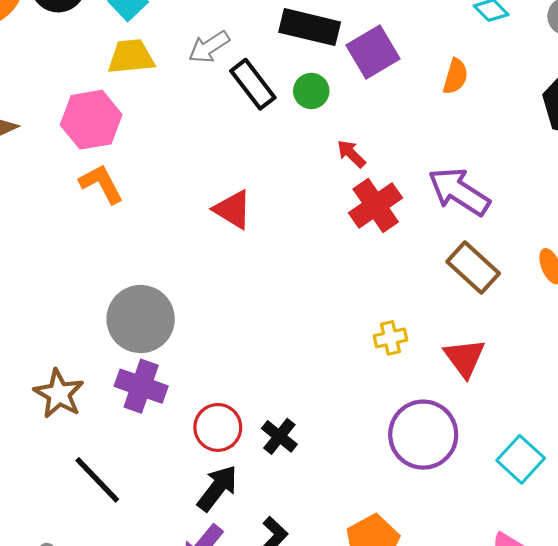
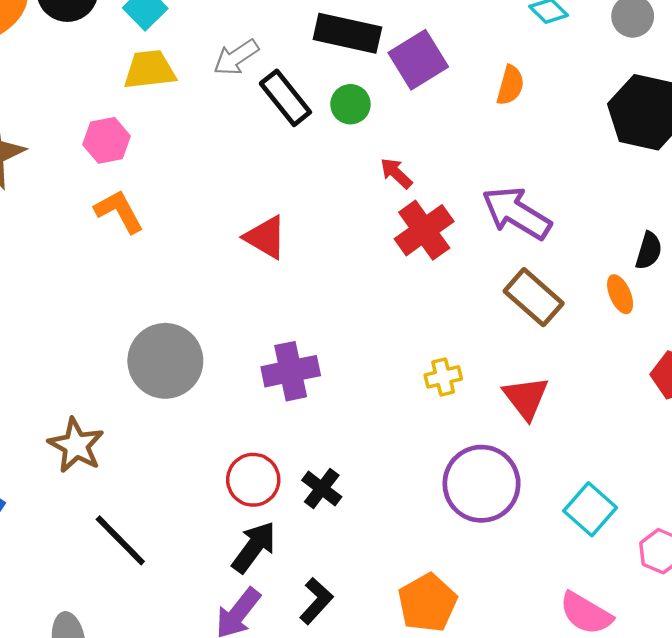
pink hexagon: (91, 120) -> (107, 140), size x0.7
purple cross: (141, 386) -> (291, 371), moved, turned -30

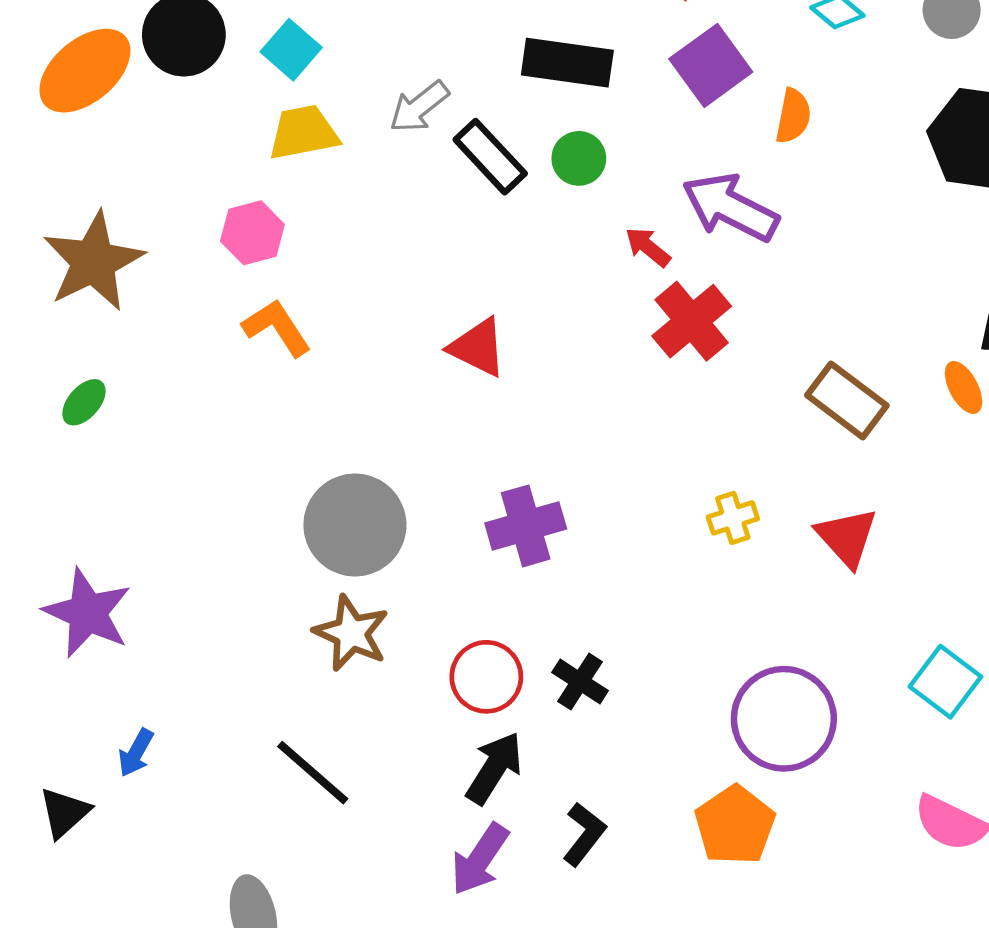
purple square: (418, 60) -> (711, 65), moved
purple arrow: (517, 213) -> (730, 207), moved
brown star: (76, 445) -> (351, 633), moved
purple circle: (482, 484) -> (784, 719), moved

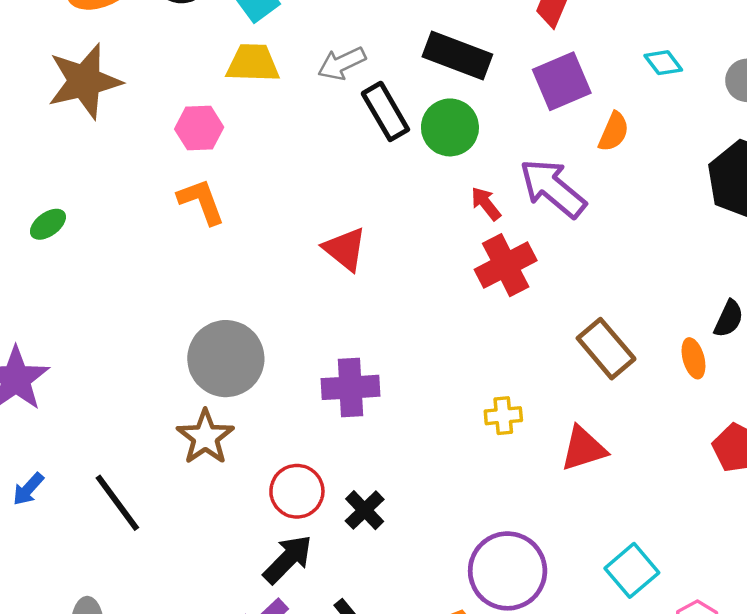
green circle: (579, 158) -> (450, 127), size x1.4
brown star: (93, 262) -> (84, 81), moved
red triangle: (847, 537) -> (583, 449), turned 42
black line: (313, 773) -> (117, 503), moved

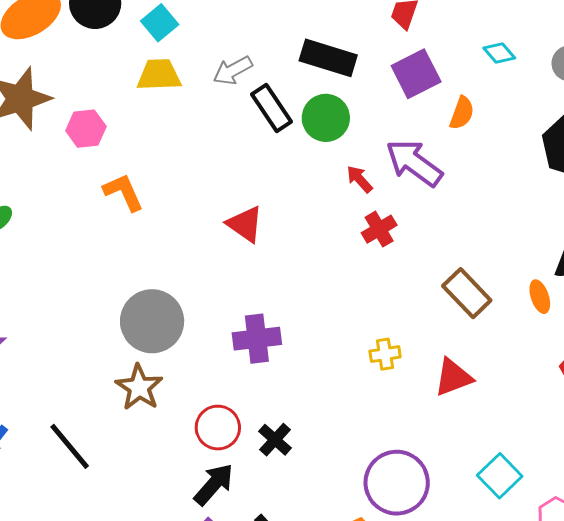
pink hexagon: (199, 128) -> (86, 129), moved
red cross: (506, 265) -> (379, 229), size x0.7

